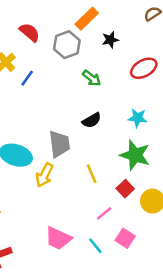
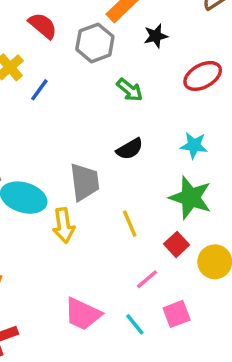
yellow arrow: (44, 175) -> (64, 225), turned -35
pink square: (125, 238) -> (177, 314), turned 36

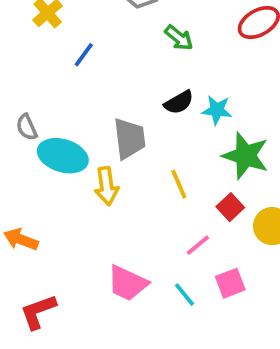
blue line: (39, 90) -> (84, 55), moved
cyan star: (194, 145) -> (217, 110), moved

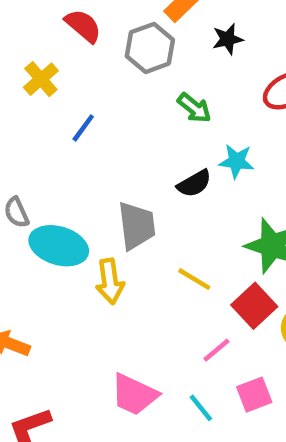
cyan star: (217, 110) -> (236, 161), moved
yellow line: (179, 184) -> (194, 279), turned -36
red square: (230, 207) -> (254, 306), size x1.4

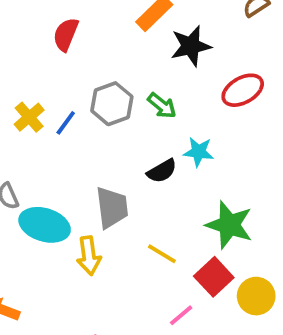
red semicircle: (83, 26) -> (66, 34), turned -108
black star: (228, 39) -> (191, 46), size x1.5
gray hexagon: (150, 48) -> (112, 104), moved
yellow cross: (41, 79) -> (29, 117), moved

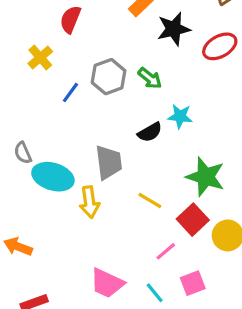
red ellipse: (243, 90) -> (220, 46), moved
yellow cross: (29, 117) -> (40, 58), moved

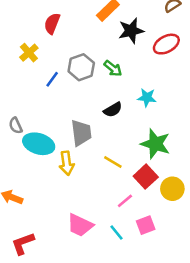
cyan star: (180, 116) -> (147, 98), moved

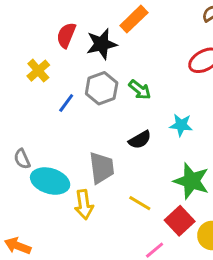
black star: (131, 31) -> (102, 44), moved

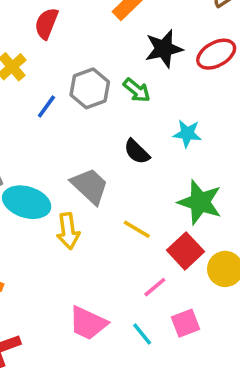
black star: (102, 44) -> (164, 49), moved
black semicircle: (140, 140) -> (137, 152), turned 75
gray trapezoid: (102, 168) -> (90, 186), turned -40

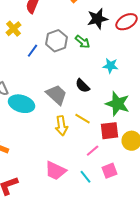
black semicircle: (137, 152) -> (83, 86), moved
yellow arrow: (68, 231) -> (62, 126), moved
red square: (185, 251) -> (110, 131), turned 36

